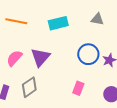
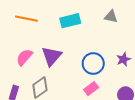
blue circle: (88, 54) -> (93, 63), moved
pink rectangle: (78, 88) -> (91, 89), turned 32

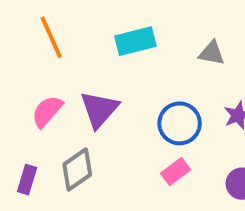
gray triangle: (111, 17) -> (212, 53), moved
orange line: (26, 19) -> (51, 37), turned 55

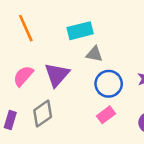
gray triangle: (212, 53) -> (94, 54), moved

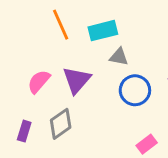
orange line: (26, 28) -> (61, 25), moved
pink rectangle: (106, 115) -> (147, 144), moved

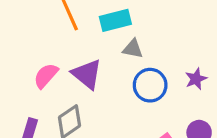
purple triangle: (77, 80) -> (87, 74), turned -32

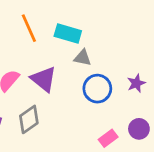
cyan rectangle: (115, 20) -> (68, 34), turned 30

